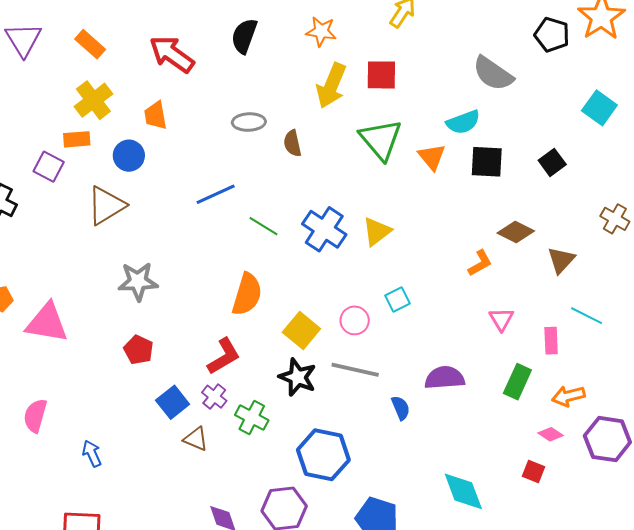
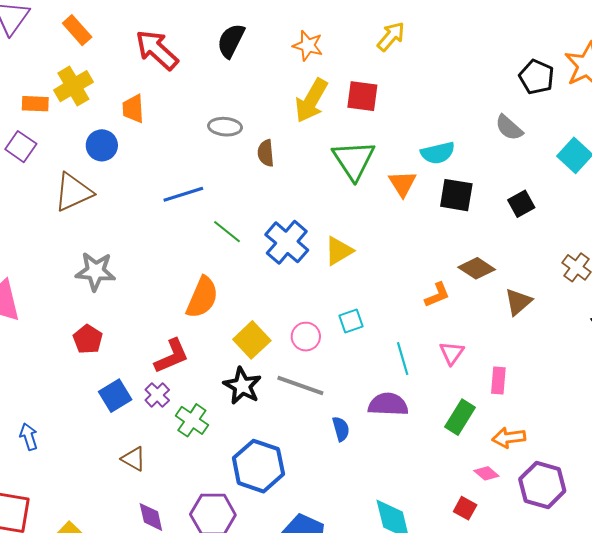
gray semicircle: (493, 74) -> (509, 128), moved, size x0.7
orange rectangle: (77, 139) -> (35, 104), moved
cyan line: (587, 316) -> (403, 359), moved, turned 40
brown triangle: (196, 439) -> (134, 459), moved

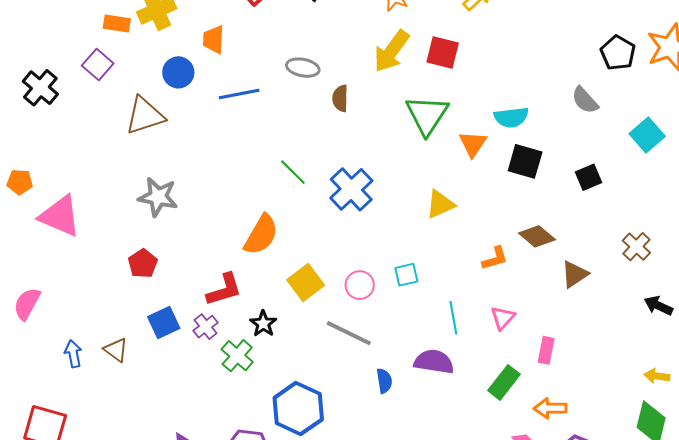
blue line: (183, 194) -> (239, 94), moved
yellow triangle: (339, 251) -> (440, 204), moved
black star: (242, 386) -> (263, 324), moved, size x0.7
brown triangle: (134, 459) -> (116, 350), moved

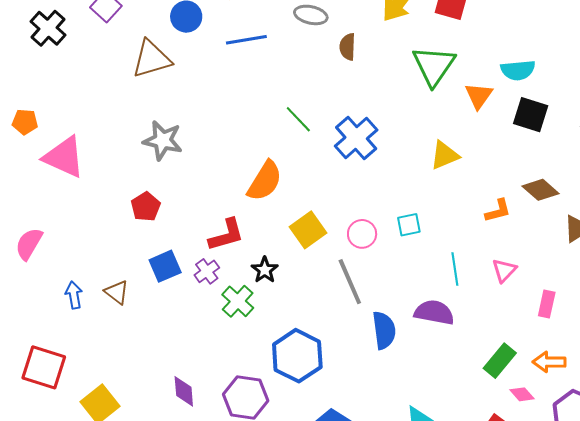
gray line: (349, 333) -> (350, 282), turned 39
blue semicircle: (384, 381) -> (384, 330), size x1.5
green rectangle: (504, 382) -> (500, 361), moved

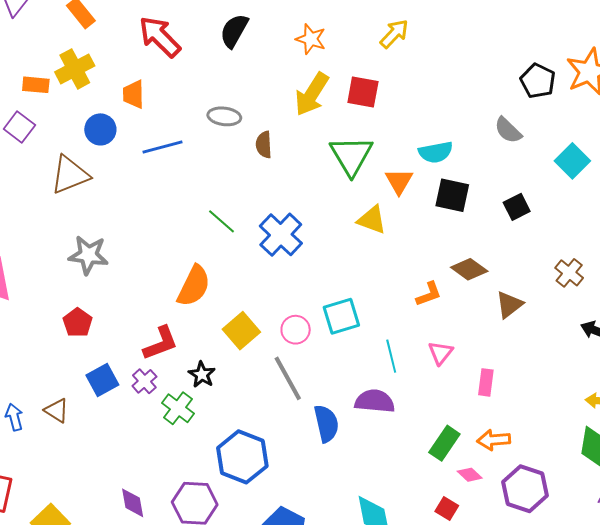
yellow triangle: (445, 155) -> (372, 220), moved, turned 48
cyan square: (409, 225) -> (341, 316), size x1.5

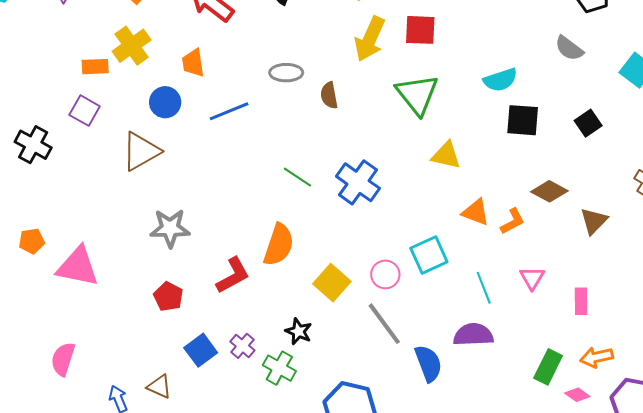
orange triangle: (399, 181) -> (476, 212), moved, turned -32
red L-shape: (161, 343) -> (233, 275), moved

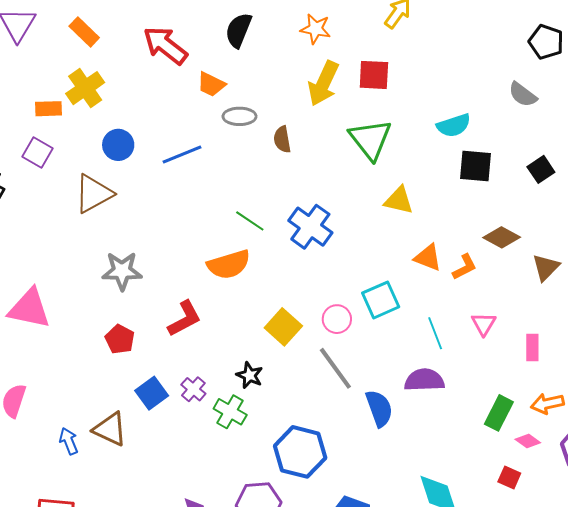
orange trapezoid: (193, 63) -> (211, 84), moved, turned -56
orange semicircle: (279, 245) -> (229, 264), moved, turned 54
brown triangle: (159, 387) -> (110, 429), size x1.4

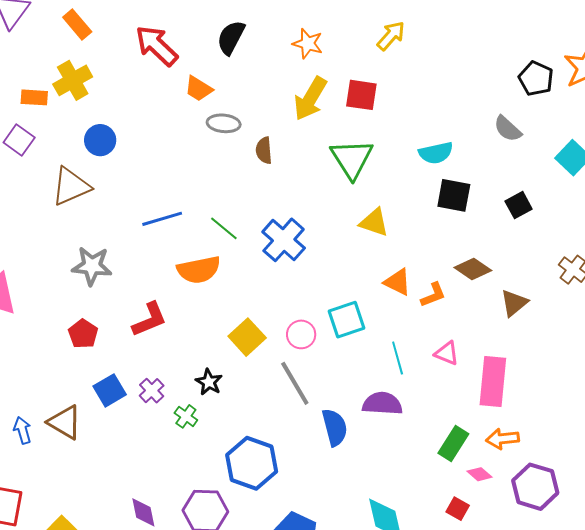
blue line: (182, 154) -> (162, 219), moved
pink triangle: (484, 324) -> (447, 353), turned -44
pink rectangle: (532, 347) -> (493, 381), size x1.8
green cross: (230, 412) -> (186, 416), size x0.7

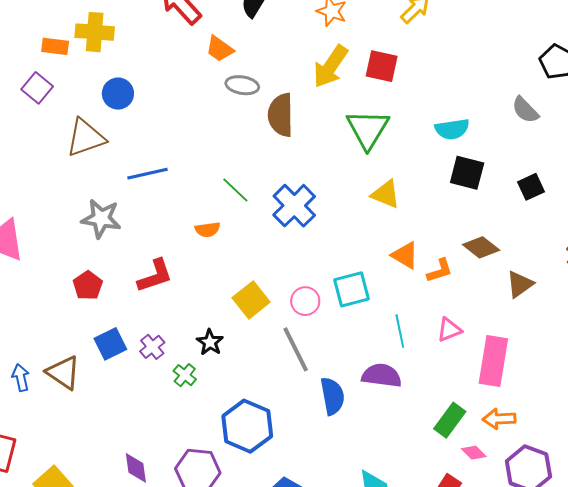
yellow cross: (73, 80) -> (95, 32), turned 30
brown semicircle: (264, 150) -> (281, 115), size x1.6
blue line: (162, 219) -> (148, 174), moved
orange semicircle: (199, 270) -> (208, 230), size x0.6
pink triangle: (447, 353) -> (449, 330), turned -48

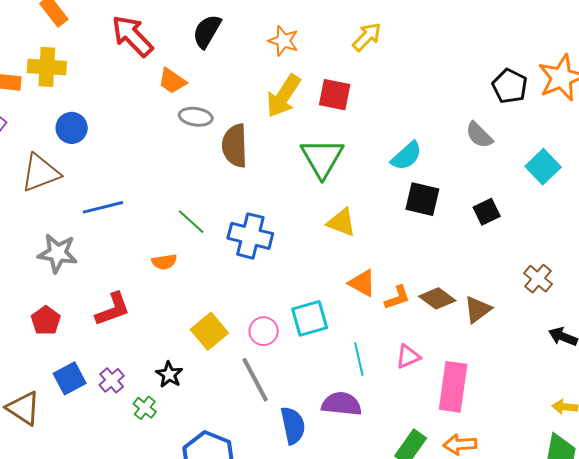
cyan semicircle: (452, 129) -> (406, 156), turned -32
blue cross: (294, 206) -> (250, 236), turned -30
brown diamond: (481, 247) -> (437, 298), moved

